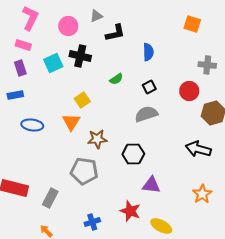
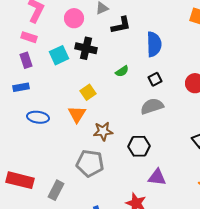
blue semicircle: (148, 52) -> (154, 44), size x1.4

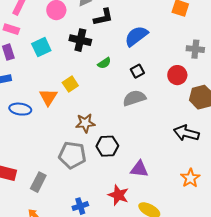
blue semicircle: (154, 44) -> (136, 36), turned -125
black cross: (86, 48) -> (80, 40), moved
orange triangle: (77, 114) -> (48, 97), moved
black hexagon: (139, 146) -> (107, 146), moved

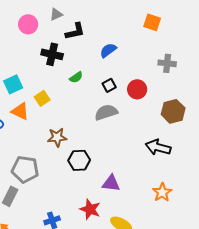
blue semicircle: (136, 36) -> (108, 50), size x0.7
cyan square: (41, 47) -> (13, 84), moved
red circle: (177, 75) -> (137, 89), moved
orange triangle: (48, 97) -> (20, 111), turned -36
gray pentagon: (72, 155) -> (25, 169), moved

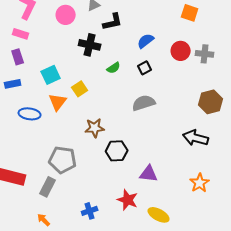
black square: (109, 85) -> (145, 68), moved
red circle: (137, 89) -> (181, 51), moved
orange triangle: (20, 111) -> (58, 102), turned 42

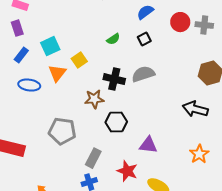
black cross: (90, 45) -> (114, 79), moved
blue rectangle: (13, 84) -> (21, 55), moved, turned -42
gray rectangle: (48, 187) -> (93, 158), moved

